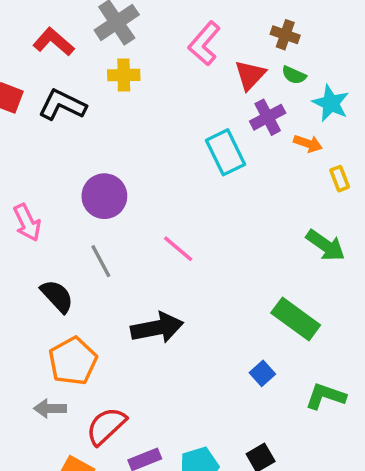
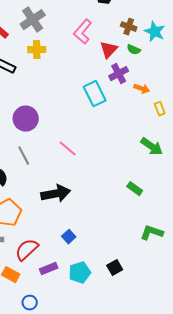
cyan star: (331, 103) -> (155, 32), moved
green rectangle: (296, 319) -> (135, 189), size x0.6
blue square: (262, 373) -> (69, 237), moved

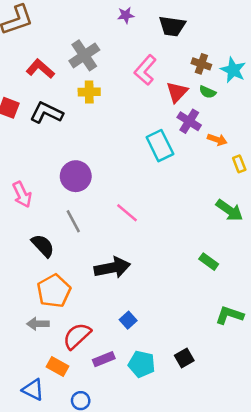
purple cross: (119, 74) -> (189, 121), turned -30
cyan pentagon: (80, 273) -> (142, 364), turned 30

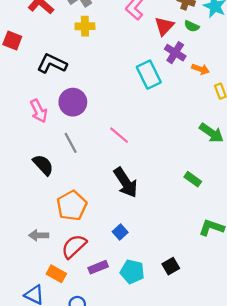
black L-shape: (46, 113) -> (52, 64), moved
pink arrow: (22, 194) -> (39, 111), moved
black arrow: (112, 268) -> (126, 182), moved, turned 68
orange pentagon: (54, 291) -> (72, 206), moved

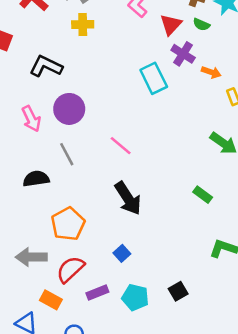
black semicircle: (43, 165) -> (36, 179), turned -55
gray arrow: (39, 235) -> (31, 257), size x1.4

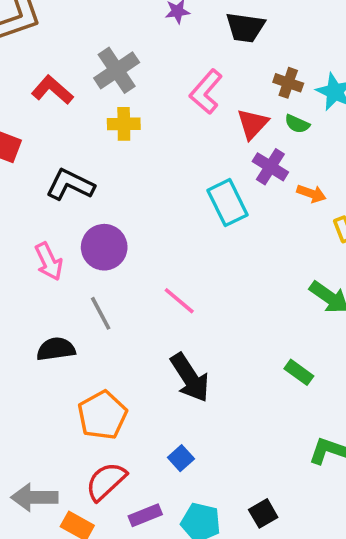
gray arrow: (31, 257) -> (34, 497), moved

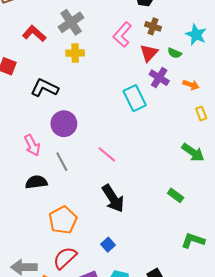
brown cross: (288, 83) -> (153, 26), moved
orange arrow: (311, 194) -> (191, 85), moved
pink arrow: (49, 261) -> (32, 145), moved

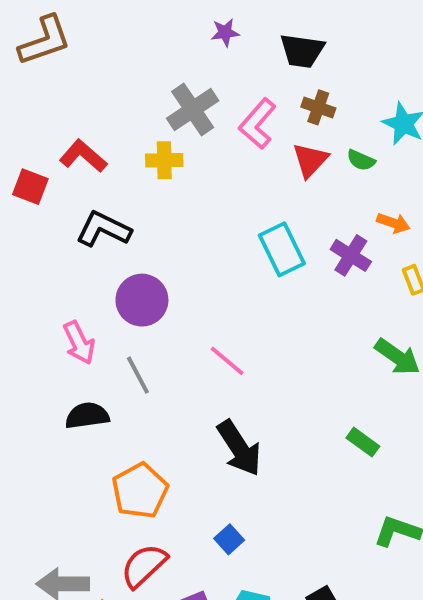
gray cross: (71, 22) -> (193, 109), moved
red L-shape: (34, 34) -> (83, 156), moved
purple cross: (159, 78) -> (351, 255), moved

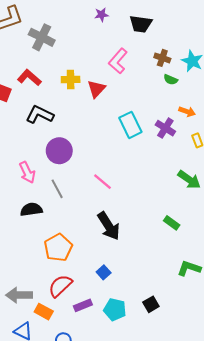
brown cross: (318, 107) -> (162, 58), moved
gray cross: (193, 109) -> (42, 37), moved, turned -30
red triangle: (310, 160) -> (96, 89), moved

